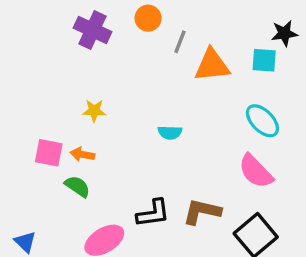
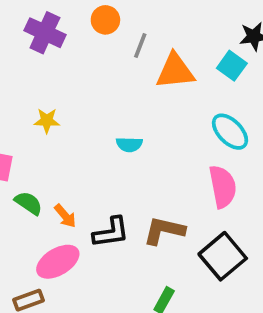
cyan square: (264, 60) -> (232, 66), turned 32
orange arrow: (82, 154) -> (65, 216), moved, turned -140
pink semicircle: (256, 171) -> (223, 187), turned -147

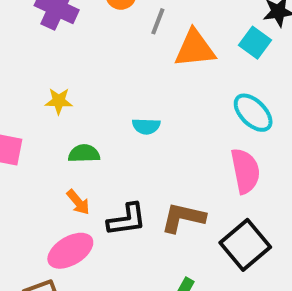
green semicircle: (28, 203) -> (84, 154), moved, turned -36

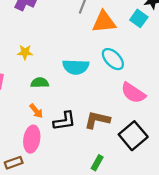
cyan ellipse: (253, 113) -> (113, 59), moved
cyan semicircle: (146, 126) -> (76, 67), size x1.6
pink semicircle: (245, 171) -> (133, 93), turned 135
pink ellipse: (70, 251) -> (32, 139), turned -50

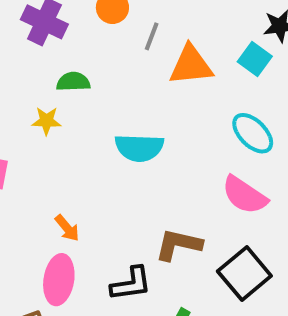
cyan ellipse: (113, 59) -> (253, 133), moved
green semicircle: (40, 83) -> (73, 82), moved
black L-shape: (64, 121) -> (131, 284), moved

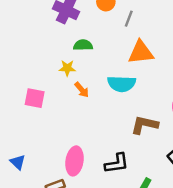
orange triangle: (191, 65) -> (141, 52), moved
orange arrow: (67, 228) -> (82, 90), moved
brown L-shape: (178, 245) -> (144, 125), moved

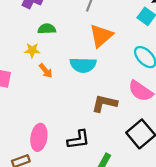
orange triangle: (141, 52) -> (101, 36), turned -35

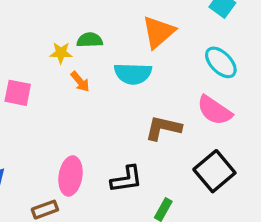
green semicircle: (47, 29) -> (90, 40), moved

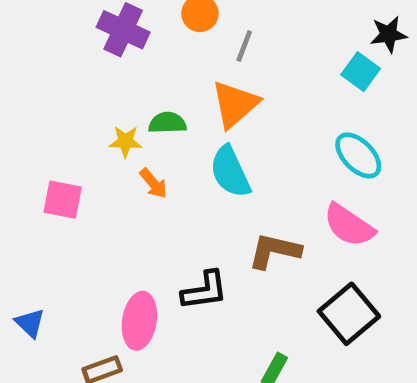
orange triangle: (158, 32) -> (235, 104), moved
cyan semicircle: (133, 74) -> (230, 172), turned 63
black L-shape: (126, 179) -> (205, 290), moved

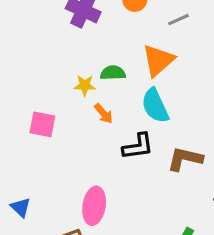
gray line: (244, 46) -> (179, 20), moved, turned 45
black L-shape: (205, 290) -> (138, 146), moved

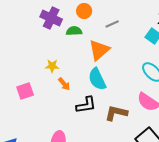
green semicircle: (113, 73) -> (74, 31), moved
pink square: (42, 124) -> (25, 91), turned -30

